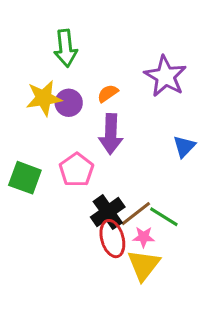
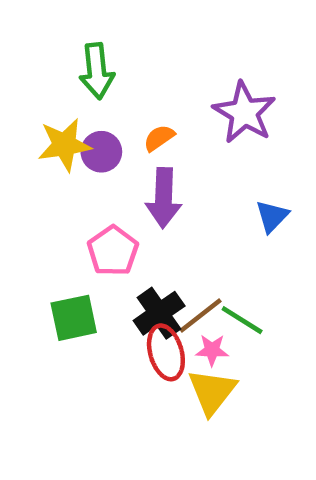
green square: (25, 178) -> (74, 318), moved, turned -32

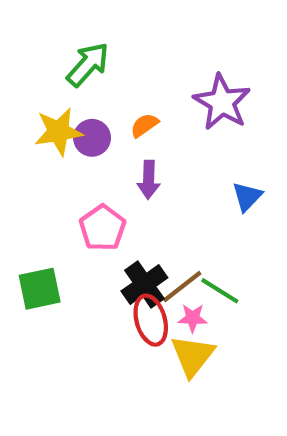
green arrow: (97, 71) -> (88, 64), turned -132
purple arrow: (164, 198) -> (149, 180), size x0.7
green square: (74, 318) -> (40, 289), moved

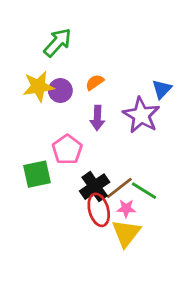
purple star: (222, 102) -> (141, 115), moved
blue triangle: (247, 196) -> (162, 89), moved
green square: (40, 289) -> (37, 174), moved

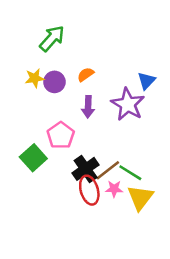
yellow star: (38, 86) -> (35, 78), size x0.7
green square: (37, 174) -> (33, 158), turned -30
yellow triangle: (126, 233) -> (140, 198), moved

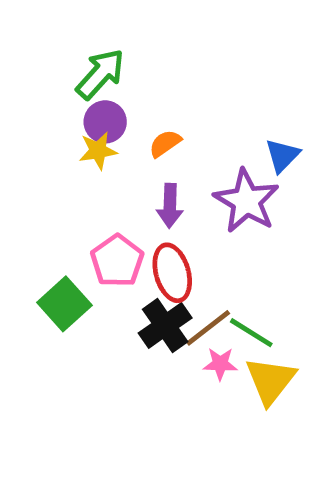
yellow star: (35, 78) -> (98, 151), moved
purple circle: (54, 82) -> (105, 122), moved
red ellipse: (89, 190) -> (172, 273), moved

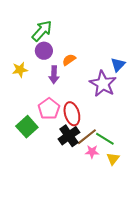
yellow star: (98, 151) -> (20, 70), moved
purple arrow: (170, 206) -> (54, 75), moved
yellow triangle: (270, 381) -> (113, 159), size x0.6

